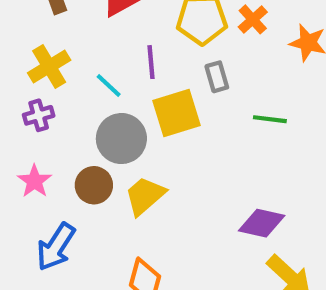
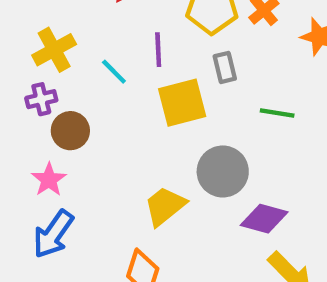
gray circle: (121, 139) -> (223, 171), moved
pink star: (34, 181) -> (49, 180), moved
brown circle: (94, 185) -> (70, 131), moved
yellow trapezoid: (145, 196) -> (165, 206), moved

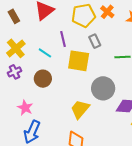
yellow square: (182, 103) -> (79, 61), turned 35
brown circle: (70, 131) -> (43, 79), moved

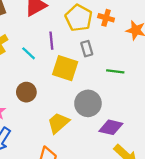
orange cross: (107, 12) -> (106, 18), turned -32
yellow pentagon: (84, 16) -> (79, 18), turned 30
brown circle: (43, 79) -> (26, 92), moved

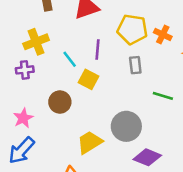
yellow pentagon: (79, 18) -> (132, 29), turned -30
yellow square: (65, 68) -> (89, 79), moved, size x0.7

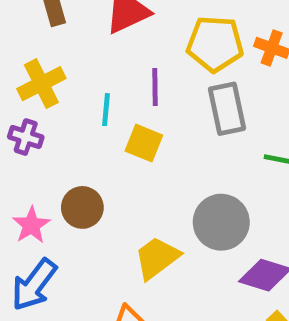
cyan line: (70, 59) -> (106, 110), turned 48
gray rectangle: (135, 65) -> (227, 109), size x1.5
purple cross: (25, 70) -> (26, 137), turned 30
brown circle: (60, 102) -> (82, 207), moved

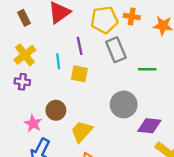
yellow trapezoid: (157, 258) -> (82, 132), moved

